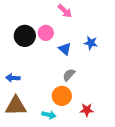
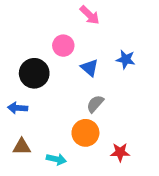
black circle: (25, 36) -> (34, 73), moved
brown triangle: (16, 106) -> (22, 147), size x0.6
cyan arrow: (49, 115) -> (56, 159), moved

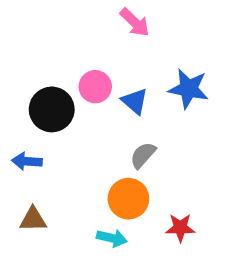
pink circle: (63, 46) -> (95, 87), moved
blue star: (126, 59) -> (189, 89), size x1.4
cyan arrow: (56, 159) -> (112, 238), moved

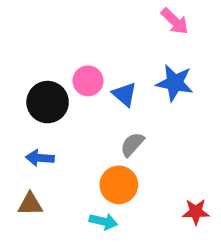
pink arrow: (135, 22) -> (175, 21), moved
blue arrow: (27, 161) -> (40, 158), moved
red star: (180, 228) -> (196, 212), moved

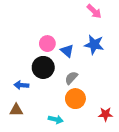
black circle: (48, 102) -> (43, 67), moved
orange circle: (119, 185) -> (75, 99), moved

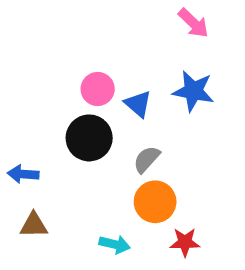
blue arrow: (21, 85) -> (23, 174), moved
red star: (106, 114) -> (185, 242), moved

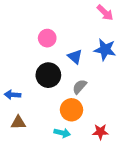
pink circle: (98, 89) -> (47, 38), moved
orange circle: (155, 202) -> (71, 110), moved

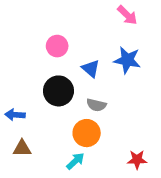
gray semicircle: (80, 87) -> (96, 105), turned -119
red star: (100, 132) -> (137, 160), moved
cyan arrow: (62, 133) -> (75, 161), turned -56

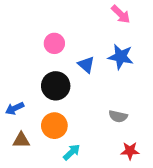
gray semicircle: (96, 105) -> (118, 116), moved
blue arrow: (15, 115) -> (15, 108), turned -30
orange circle: (87, 133) -> (54, 126), moved

